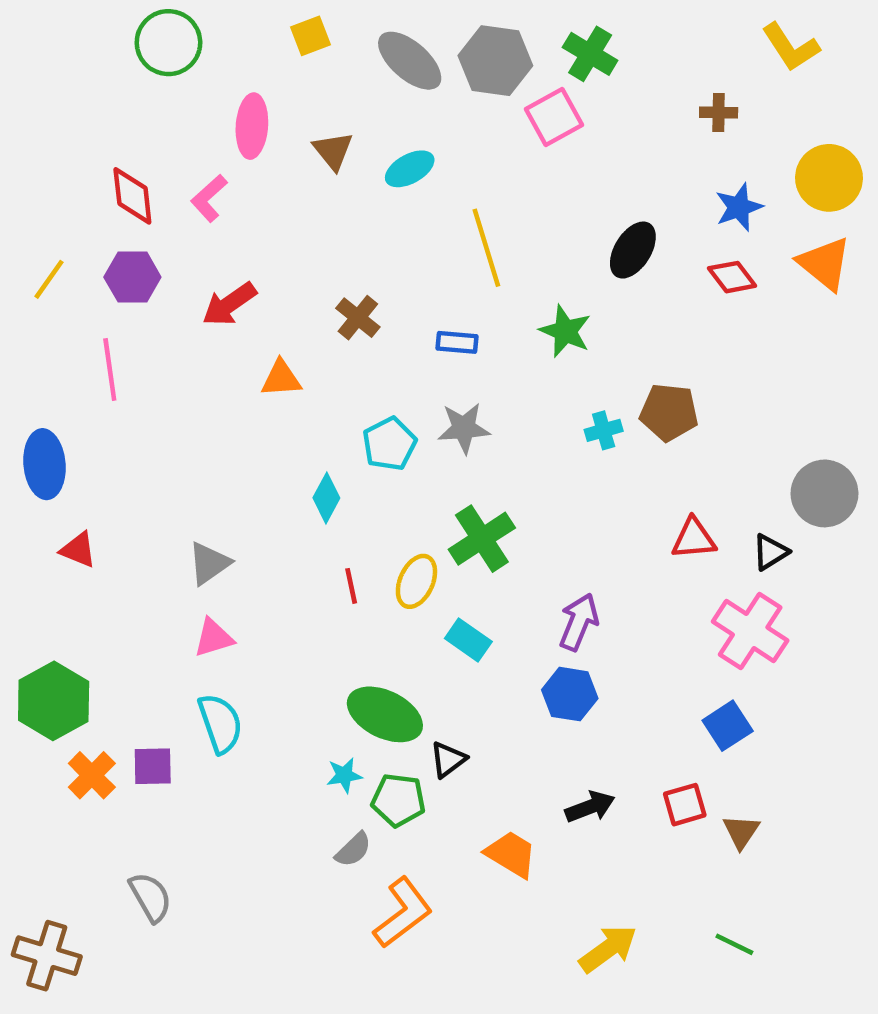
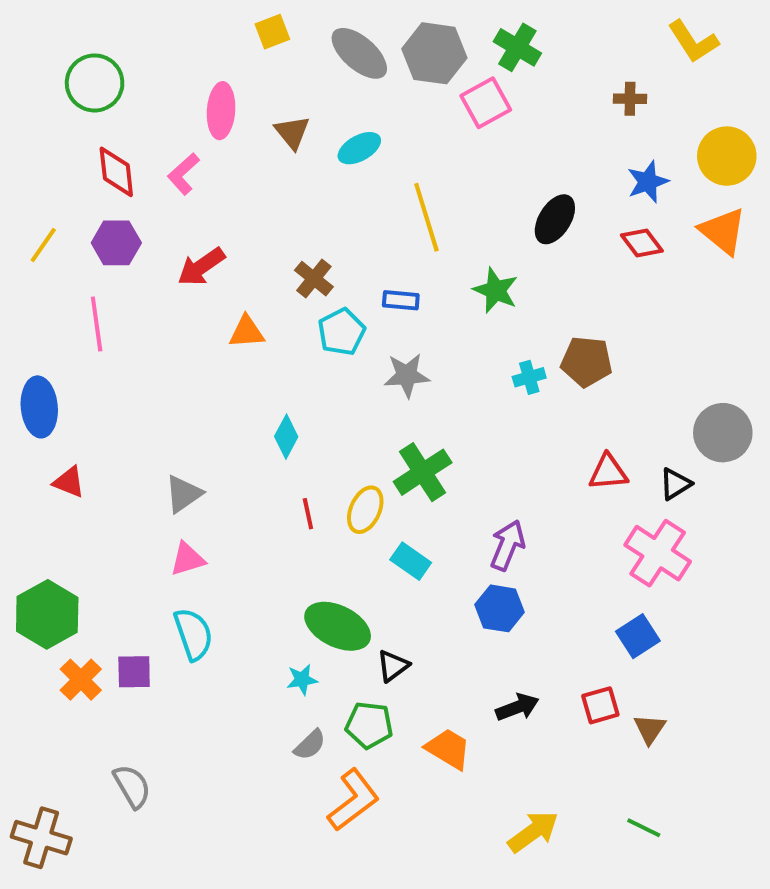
green circle: (168, 43) -> (95, 83), moved
cyan pentagon: (389, 444) -> (342, 332), moved
green pentagon: (398, 800) -> (369, 725), moved

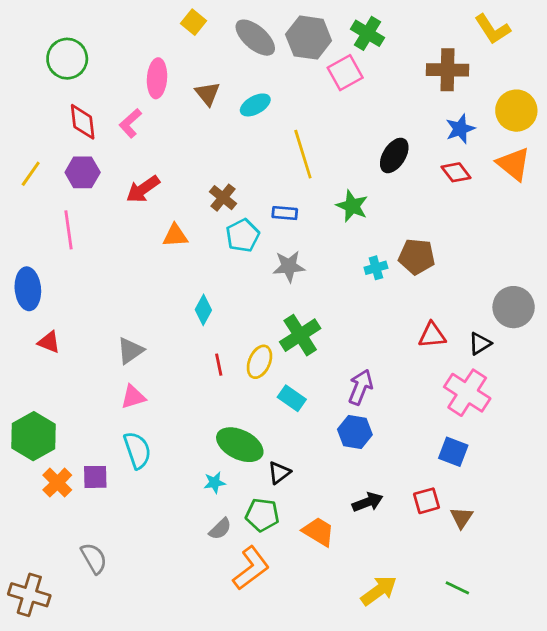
yellow square: (272, 32) -> (193, 22), turned -30
brown cross: (630, 99) -> (448, 70), size x1.8
blue square: (638, 636) -> (453, 452), turned -36

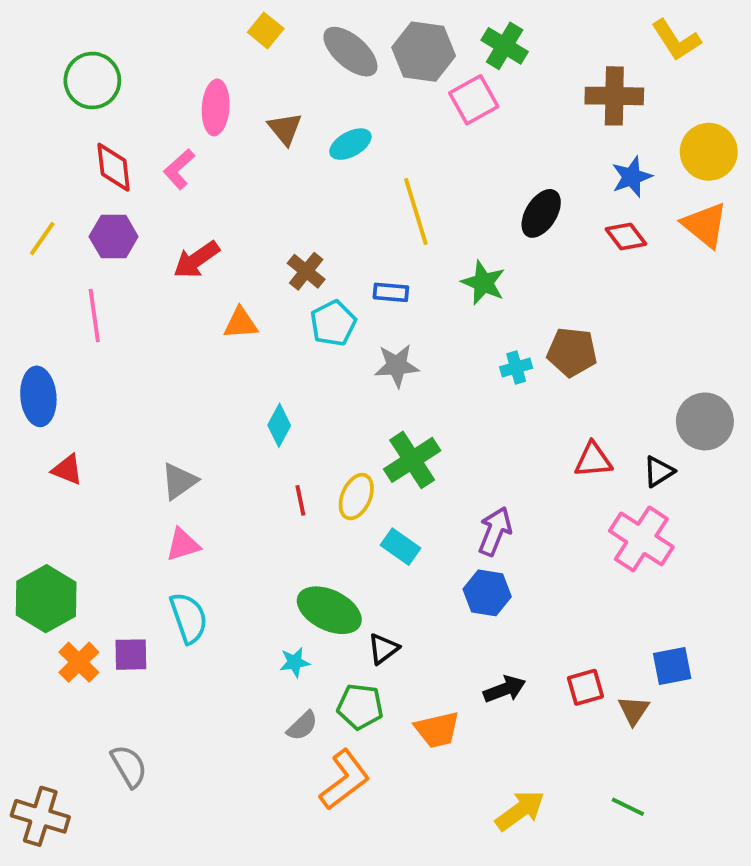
blue square: (453, 452) -> (672, 666), moved, turned -32
orange trapezoid: (318, 532) -> (437, 730), turned 136

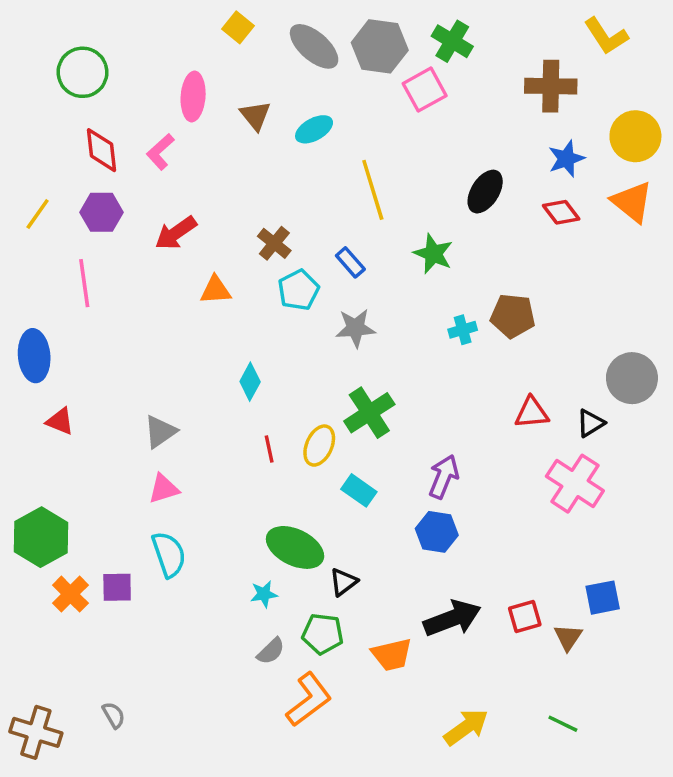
blue rectangle: (391, 292) -> (350, 262), turned 44
black arrow: (505, 689) -> (452, 618), size x1.5
gray semicircle: (129, 766) -> (114, 715), moved, size x0.7

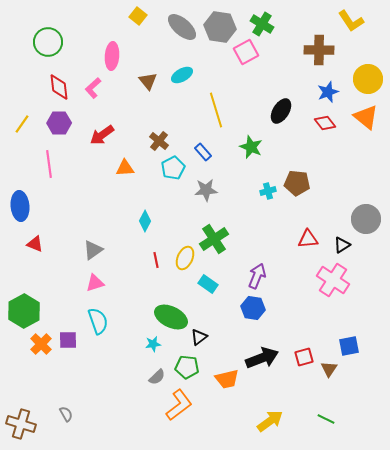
brown triangle: (255, 115) -> (148, 81), moved

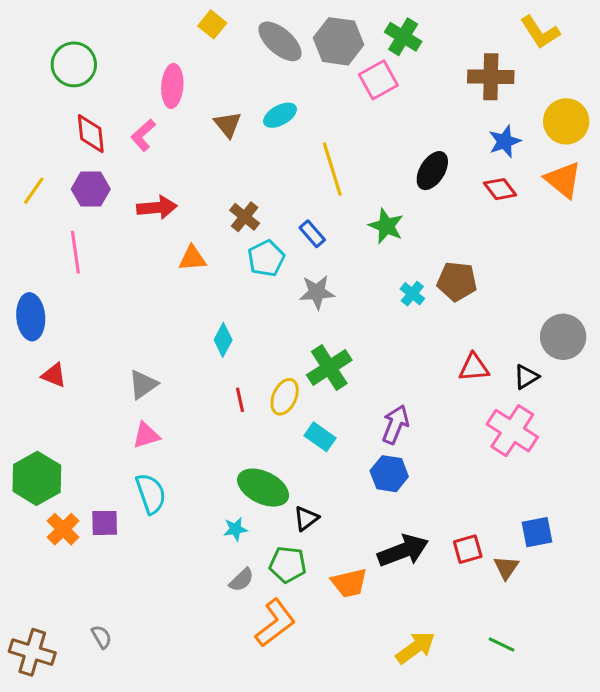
red arrow: (102, 135) -> (157, 208), turned -150
cyan cross: (268, 191) -> (412, 294), turned -35

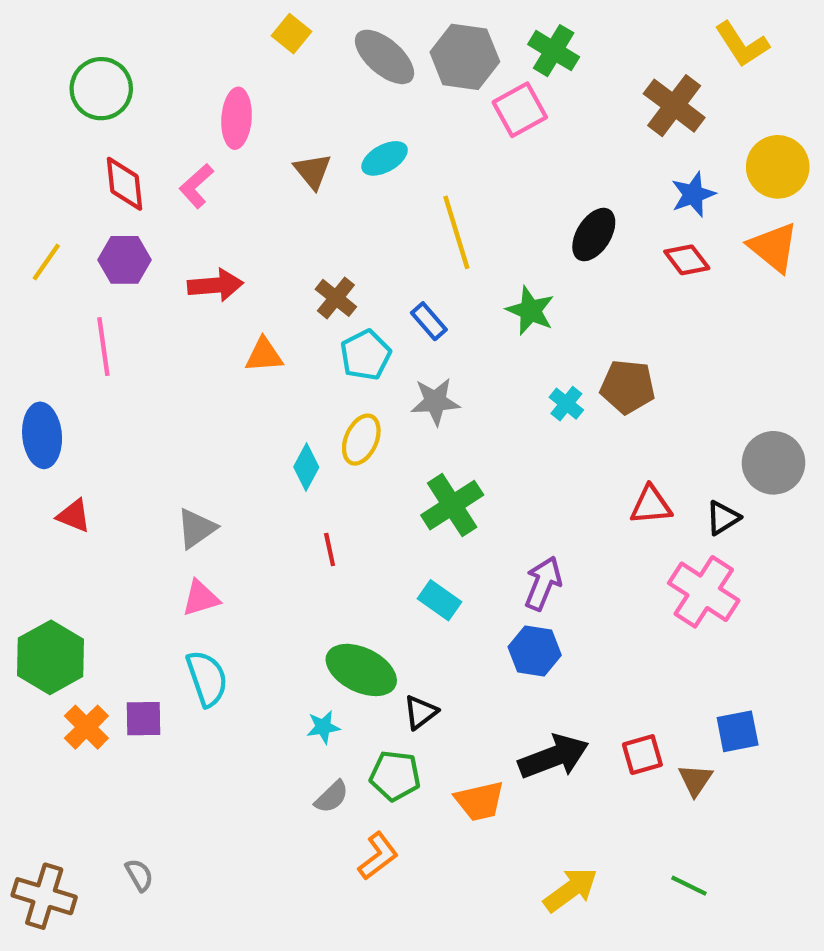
brown cross: (491, 77) -> (674, 106), turned 36
yellow ellipse: (285, 397) -> (361, 440), moved
orange L-shape: (275, 623) -> (378, 856), size x0.7

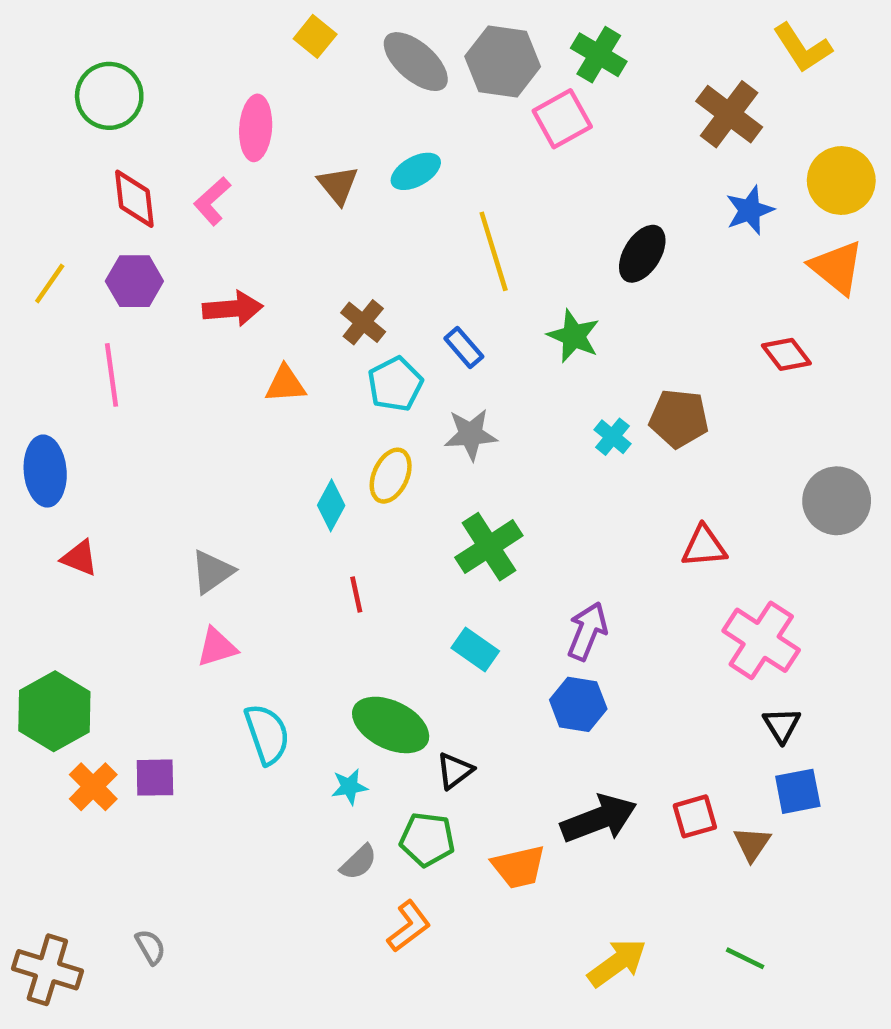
red diamond: (687, 260) -> (786, 354), moved
black triangle: (723, 518) -> (782, 725), moved, turned -30
cyan semicircle: (207, 678) -> (267, 734), moved

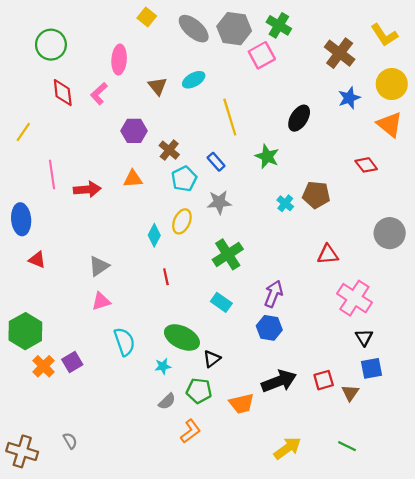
yellow L-shape: (802, 48) -> (384, 35), moved
purple hexagon: (134, 281) -> (134, 131), moved
red arrow: (233, 309) -> (87, 189), moved
purple square: (155, 778) -> (72, 362), turned -30

